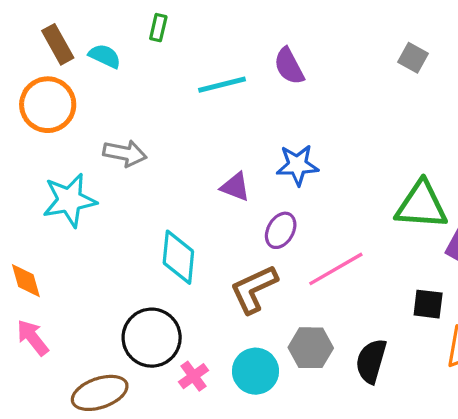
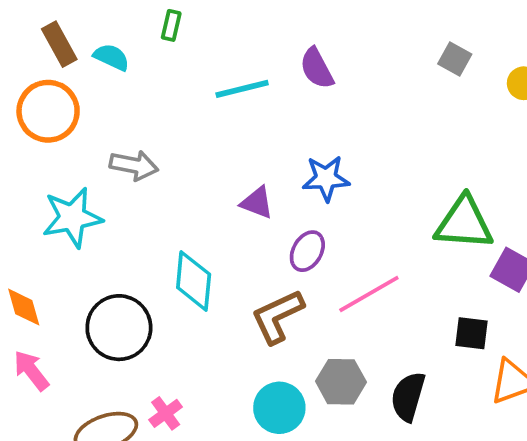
black circle: (152, 338) -> (119, 328), moved
pink cross: (193, 376) -> (166, 413), moved

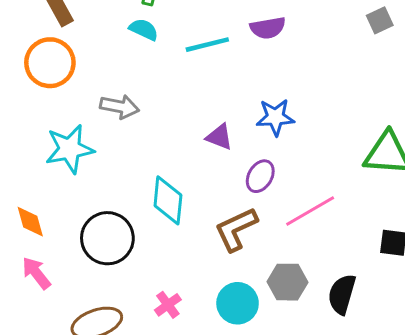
cyan semicircle: (111, 57) -> (144, 29), moved
gray square: (455, 59) -> (380, 20), turned 36
purple semicircle: (317, 68) -> (268, 28), turned -72
pink cross: (166, 413) -> (168, 305), moved

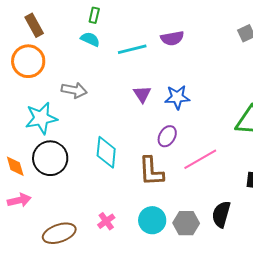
purple triangle: (219, 137) -> (142, 94), moved, turned 36
brown L-shape: (236, 229) -> (151, 171), turned -68
black circle: (107, 238) -> (50, 158), moved
pink arrow: (36, 273) -> (19, 200), turned 115
gray hexagon: (287, 282) -> (186, 223), moved

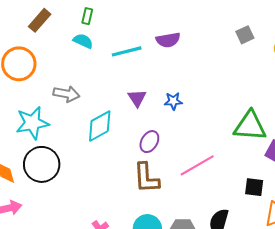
brown rectangle: (34, 25) -> (40, 20), moved, turned 70
blue star: (177, 97) -> (173, 101), size x0.7
purple ellipse: (167, 136) -> (149, 142), moved
cyan diamond: (106, 152) -> (100, 126), moved, turned 56

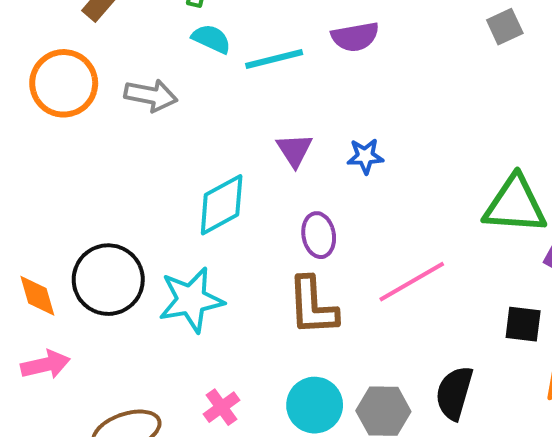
cyan semicircle: (83, 41) -> (211, 39), moved
gray arrow: (67, 94) -> (151, 95), moved
cyan star: (32, 123) -> (191, 300), moved
purple ellipse: (149, 142) -> (319, 235), turned -40

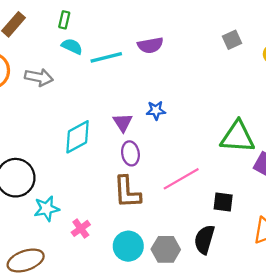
purple triangle: (294, 150) -> (123, 123), moved
cyan star: (191, 300) -> (47, 209), moved, size x0.7
black square: (523, 324) -> (223, 202), moved
pink cross: (222, 407) -> (81, 228), moved

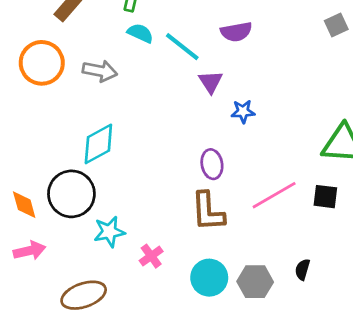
cyan line: (106, 57) -> (182, 47), turned 52
purple triangle: (123, 123) -> (211, 82), moved
cyan diamond: (77, 137) -> (98, 144), moved
black square: (223, 202) -> (325, 197), moved
black semicircle: (204, 240) -> (302, 270), size x0.6

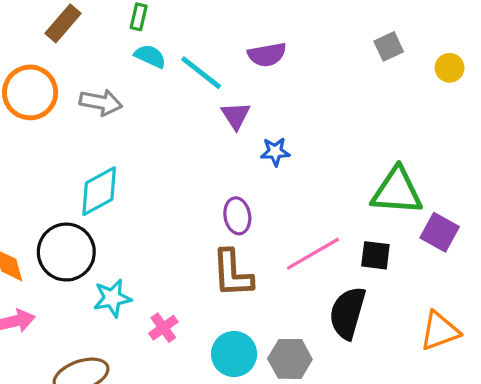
black semicircle: (302, 270) -> (348, 313), moved, size x2.0

